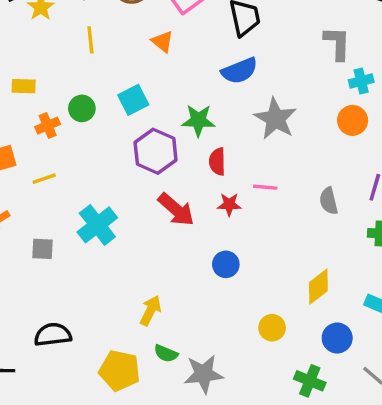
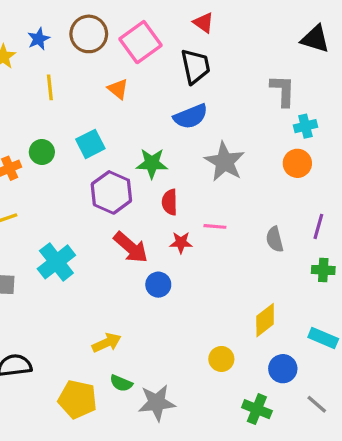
blue circle: (226, 264) -> (158, 285), moved
yellow arrow: (150, 311) -> (107, 343), turned 40

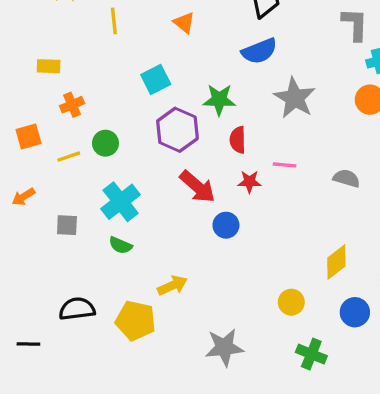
green circle: (42, 152) -> (105, 143), moved
gray semicircle: (275, 239) -> (346, 178), turned 120
green semicircle: (121, 383) -> (121, 245), moved
yellow pentagon: (77, 399) -> (136, 321), moved
green cross: (257, 409) -> (311, 354), moved

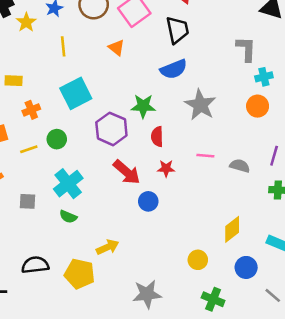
cyan square: (156, 80) -> (76, 93), moved, size x1.4
pink line: (285, 165) -> (205, 156), moved

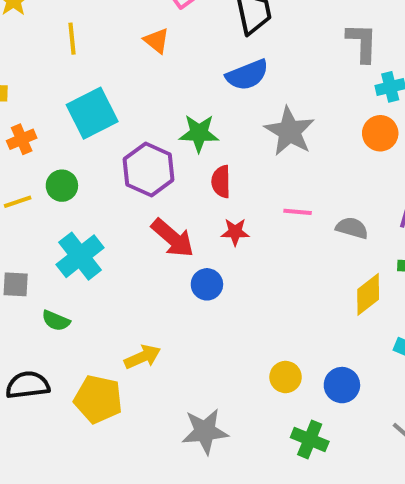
green semicircle: (68, 217) -> (56, 321), moved
yellow diamond: (232, 229) -> (368, 294), moved
blue circle: (246, 267) -> (342, 385), moved

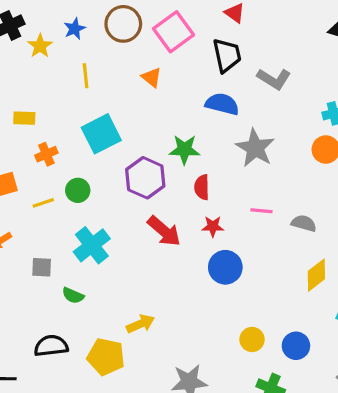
gray L-shape: (362, 43) -> (274, 79), moved, turned 120
blue semicircle: (247, 75) -> (222, 104), turned -144
blue circle: (207, 284) -> (225, 267), moved, size x1.4

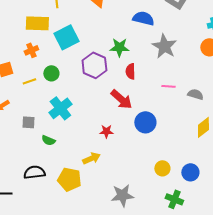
yellow rectangle: (24, 118) -> (37, 23), moved, size x1.6
red star: (213, 226) -> (106, 131), moved
red arrow: (164, 231) -> (121, 99), moved

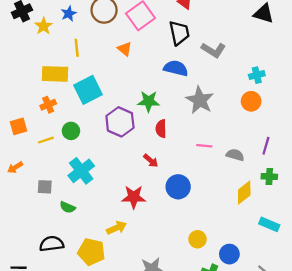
red arrow: (121, 99) -> (151, 161), size x0.6
red star: (106, 131) -> (134, 197), size x1.5
blue circle: (190, 172) -> (229, 254), moved

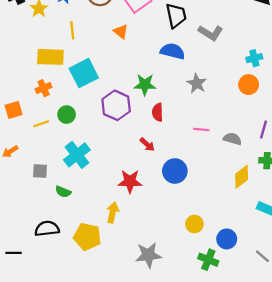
gray star: (200, 100) -> (197, 83), size x0.7
yellow arrow: (117, 228) -> (113, 212), turned -54

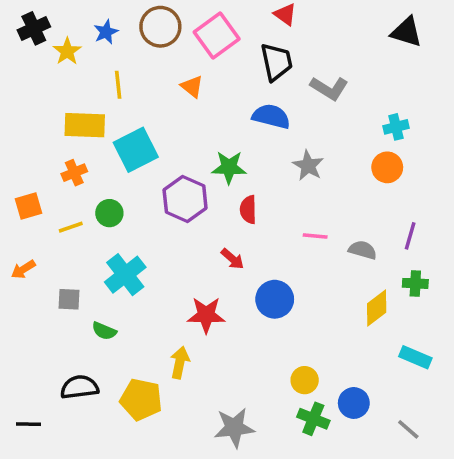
green cross: (208, 260) -> (313, 419), moved

